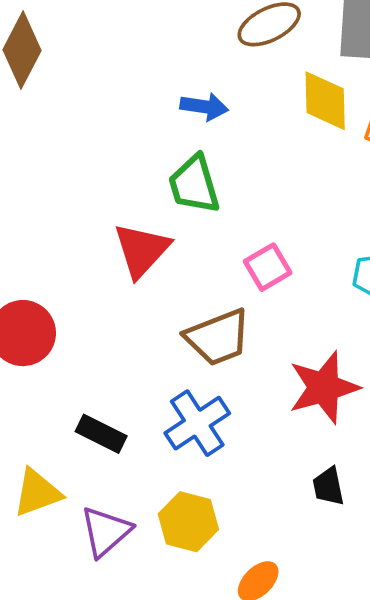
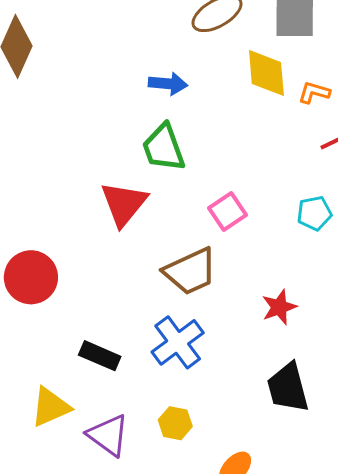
red star: (324, 387) -> (279, 307), size x0.6
black trapezoid: (328, 486) -> (288, 388), size x1.6
yellow hexagon: (188, 522) -> (175, 423), size x0.7
purple triangle: (106, 531) -> (108, 435), turned -39

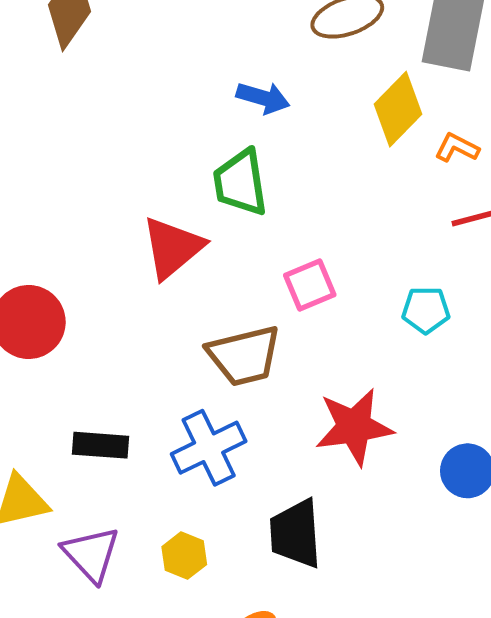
yellow diamond: (266, 73) -> (398, 109), turned 38
red star: (279, 307) -> (354, 427), size x1.6
black rectangle: (100, 356) -> (100, 445), turned -30
black trapezoid: (288, 388) -> (296, 534), moved

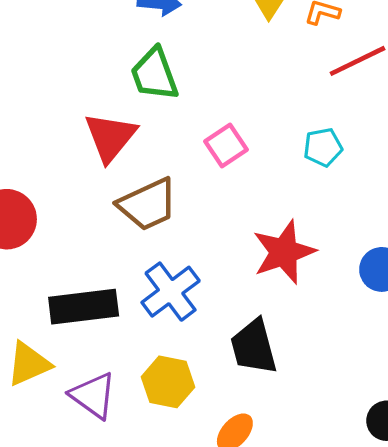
brown trapezoid: (244, 356) -> (148, 204), moved
black rectangle: (100, 445) -> (84, 307), size x1.5
yellow hexagon: (184, 556) -> (168, 382), size x1.4

